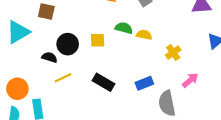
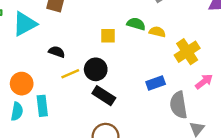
black circle: (68, 44) -> (96, 69), moved
yellow cross: (173, 53) -> (187, 52), size x1.5
black rectangle: (103, 82) -> (104, 96), moved

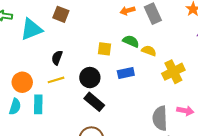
black semicircle: (57, 52) -> (57, 58), turned -96
yellow line: (70, 74) -> (56, 80), moved
pink arrow: (204, 82) -> (185, 111), moved, turned 42
blue rectangle: (156, 83) -> (126, 73), moved

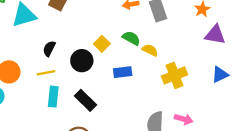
yellow square: (104, 49) -> (102, 44), turned 32
black circle: (90, 78) -> (82, 61), moved
cyan rectangle: (38, 104) -> (53, 97), moved

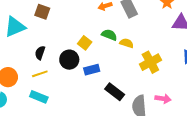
blue rectangle: (123, 72) -> (92, 70), moved
cyan rectangle: (53, 97) -> (39, 97), moved, turned -66
black rectangle: (85, 100) -> (115, 92), moved

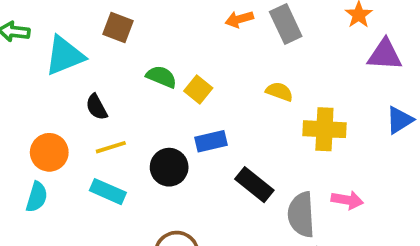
green semicircle: (109, 35) -> (161, 77), moved
black semicircle: (40, 53) -> (96, 107), moved, turned -48
black circle: (69, 60) -> (169, 167), moved
yellow cross: (150, 62) -> (324, 129), turned 30

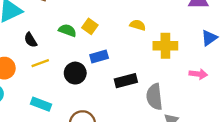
green semicircle: (161, 77) -> (67, 30), moved
black rectangle: (254, 185) -> (126, 81), turned -50
cyan rectangle: (108, 192) -> (41, 104), moved
pink arrow: (347, 200) -> (198, 74), moved

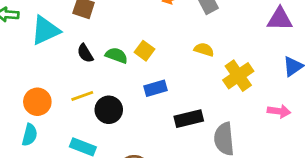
black semicircle: (31, 40) -> (85, 53), moved
yellow cross: (165, 46) -> (238, 76), turned -35
black circle: (75, 73) -> (109, 110), moved

